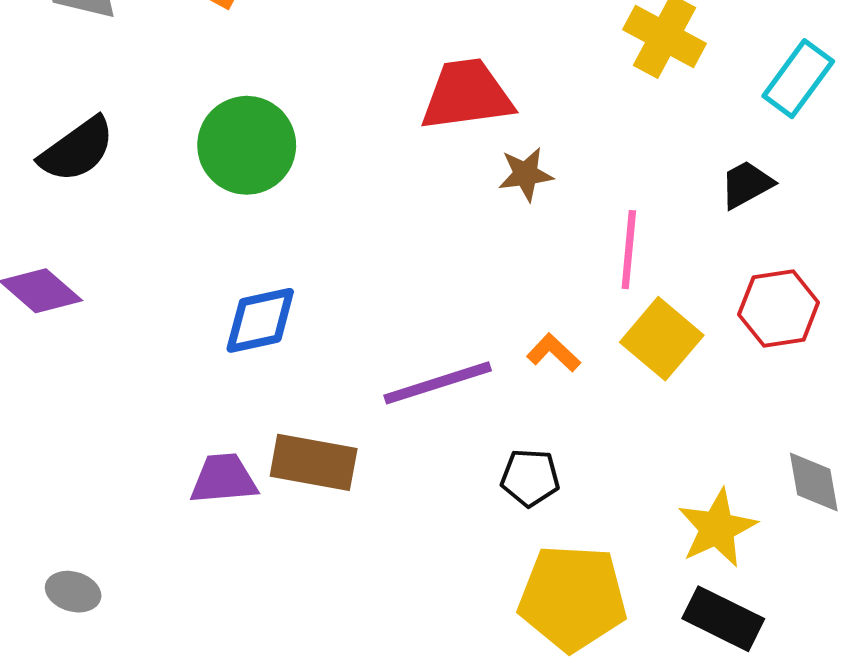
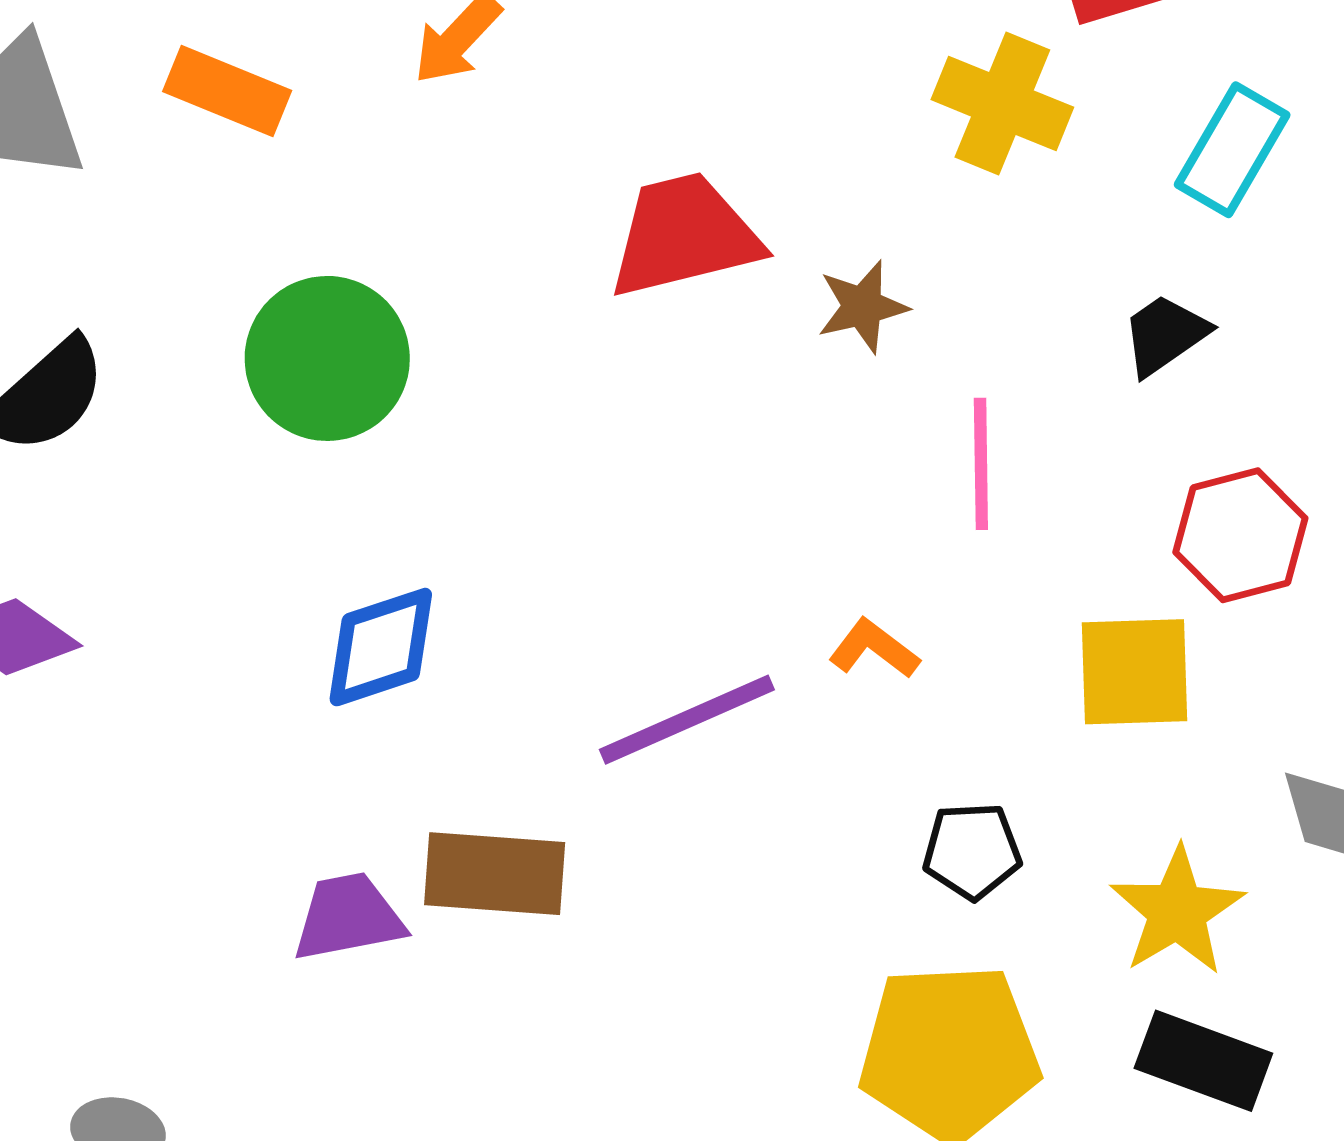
brown star: (526, 174) -> (863, 307), moved
yellow square: (662, 339) -> (1135, 672), moved, turned -36
black pentagon: (530, 478) -> (972, 851), moved

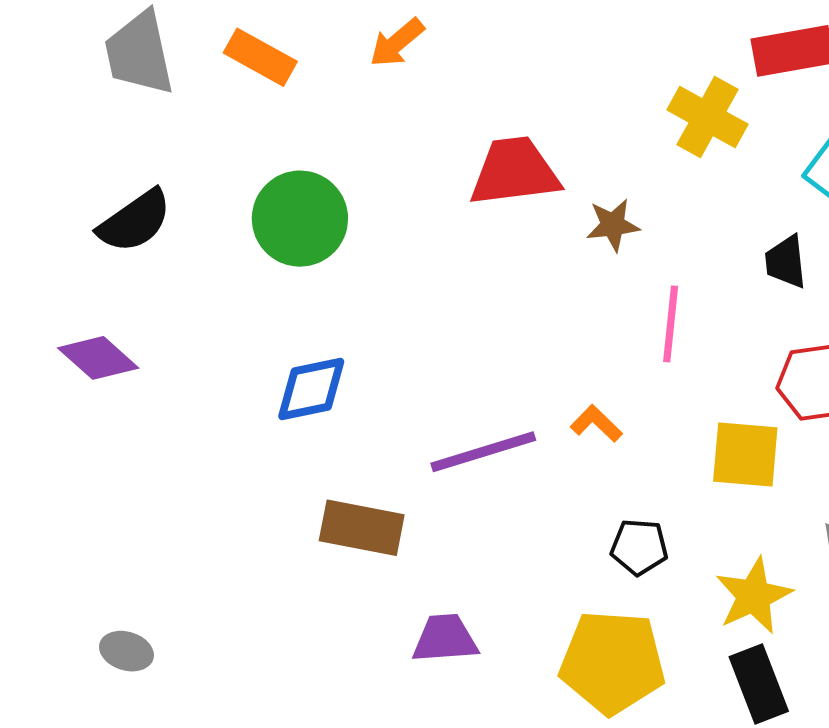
black trapezoid: (1165, 335) -> (786, 262), turned -68
purple trapezoid: (348, 917) -> (445, 639), moved
black rectangle: (1203, 1061) -> (759, 684), turned 42

